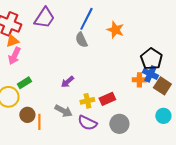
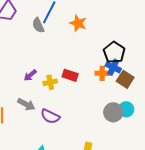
gray semicircle: (81, 40) -> (38, 25), moved
red rectangle: (107, 99) -> (70, 75), moved, turned 42
yellow cross: (87, 101) -> (50, 82), moved
gray circle: (119, 124) -> (113, 112), moved

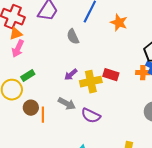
gray semicircle: (38, 25) -> (73, 37), moved
yellow cross: (50, 82) -> (91, 82), size x1.5

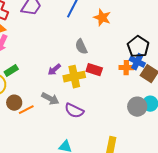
gray semicircle: (73, 37) -> (81, 47), moved
orange line: (43, 115) -> (26, 110), turned 63

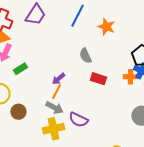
green rectangle: (11, 71) -> (20, 69), moved
yellow cross: (74, 77) -> (53, 129), moved
orange line: (26, 110) -> (56, 92), moved, turned -35

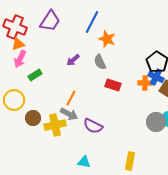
orange star: (106, 27) -> (107, 39), moved
purple arrow: (58, 79) -> (73, 60), moved
yellow cross: (53, 129) -> (55, 125), moved

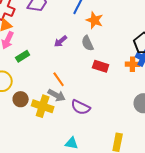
orange line: (71, 98) -> (59, 79), turned -63
yellow cross: (55, 125) -> (43, 106), turned 30

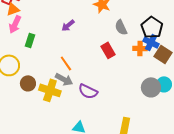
gray semicircle: (88, 43) -> (121, 27), moved
green rectangle: (23, 56) -> (30, 40), turned -40
red rectangle: (101, 66) -> (108, 50), turned 42

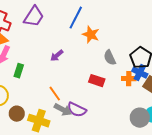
red rectangle: (108, 50) -> (97, 81), turned -42
gray arrow: (64, 79) -> (63, 110), moved
purple semicircle: (88, 91) -> (77, 110), moved

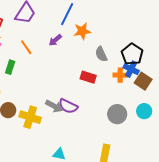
orange star: (91, 35) -> (82, 31), turned -30
purple arrow: (57, 56) -> (55, 40), moved
orange line: (55, 94) -> (26, 47), moved
gray circle: (140, 118) -> (117, 114), moved

